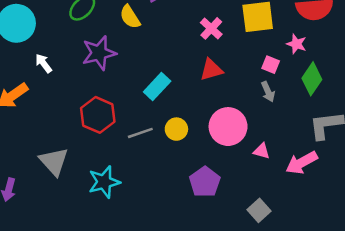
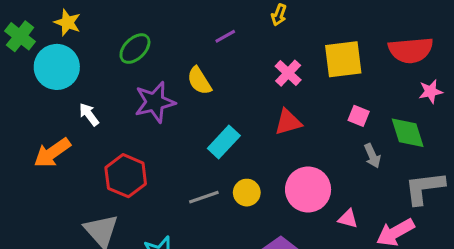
yellow semicircle: (130, 17) -> (199, 81), moved
pink star: (296, 44) -> (431, 91), moved, turned -30
green diamond: (312, 79) -> (408, 133), turned -52
gray arrow: (268, 92) -> (372, 156), moved
red hexagon: (98, 115) -> (126, 176), moved

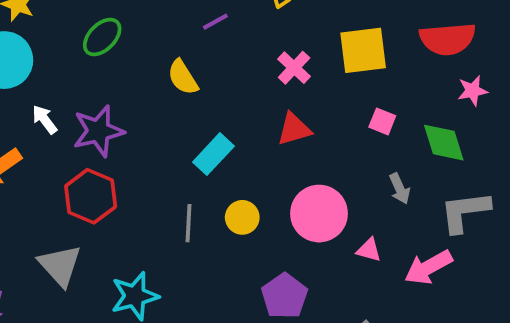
purple star: (155, 102) -> (98, 131), moved
gray arrow: (372, 156) -> (400, 189), moved
gray line: (204, 197) -> (189, 223), turned -68

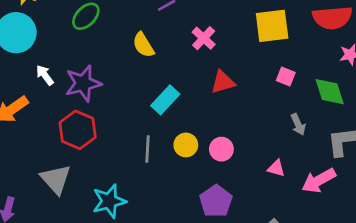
pink cross: (294, 68) -> (204, 38), moved
pink circle: (319, 214) -> (221, 149), moved, size x0.6

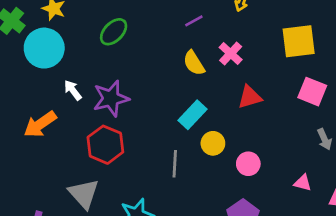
yellow semicircle: (143, 45) -> (194, 63), moved
pink square: (286, 77) -> (312, 92), size x1.5
yellow circle: (186, 145) -> (213, 143), moved

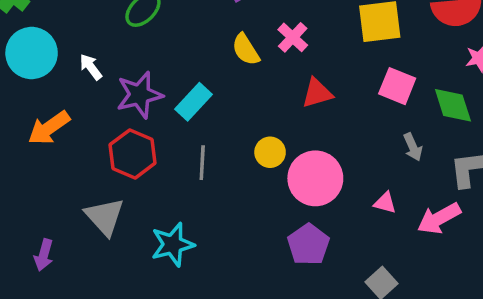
cyan circle: (44, 48) -> (32, 53), moved
white arrow: (73, 90) -> (91, 67), moved
cyan rectangle: (193, 115) -> (193, 102), moved
gray line: (175, 164) -> (202, 163), moved
pink circle: (248, 164) -> (315, 178), size x1.8

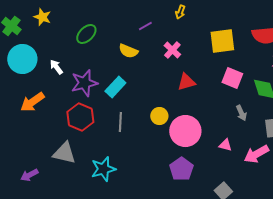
yellow semicircle: (246, 50) -> (128, 51), moved, turned -36
gray triangle: (105, 217) -> (64, 153), turned -35
purple arrow: (44, 255) -> (29, 175), turned 48

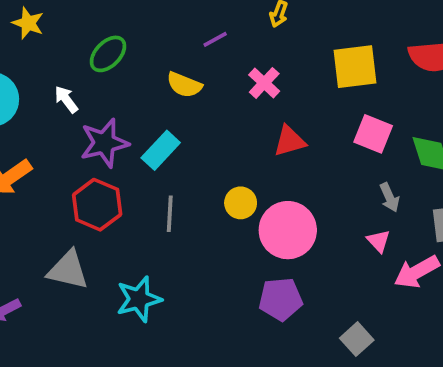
white arrow: (56, 67) -> (66, 99), moved
pink triangle: (225, 145) -> (379, 241), moved, turned 32
purple pentagon: (181, 169) -> (281, 299), turned 30

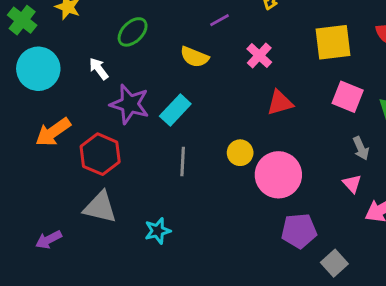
purple star: (104, 143) -> (130, 104), turned 30
red hexagon: (97, 205) -> (100, 154), moved
cyan star: (139, 299) -> (158, 231), size x0.7
purple pentagon: (281, 299) -> (299, 231), moved

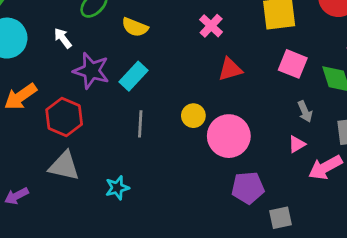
yellow semicircle: (194, 57) -> (135, 27), moved
pink triangle: (352, 184) -> (297, 144), turned 42
gray square: (334, 263) -> (280, 218), turned 30

